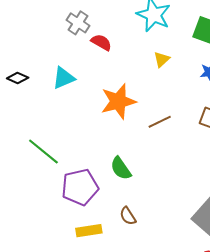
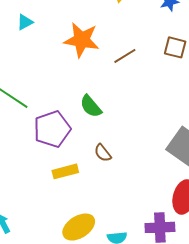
cyan triangle: (64, 78) -> (25, 22), size x0.7
orange star: (118, 101) -> (82, 40), turned 30

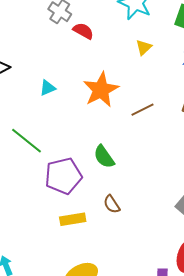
cyan triangle: (25, 22) -> (48, 88), moved
orange star: (82, 40) -> (101, 90), turned 30

